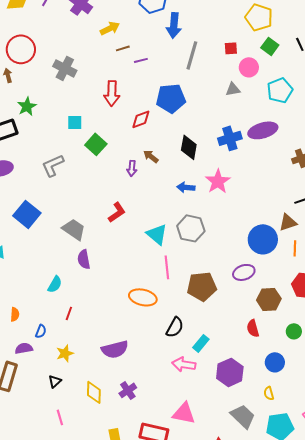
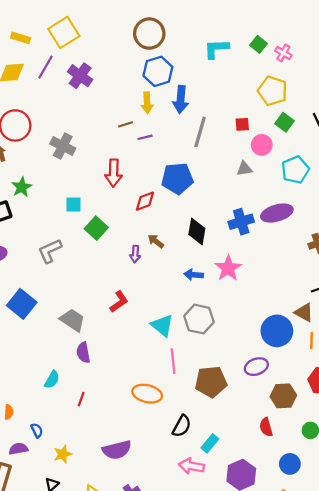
yellow arrow: (110, 28) -> (147, 103), moved, turned 114
brown triangle: (288, 222) -> (304, 313), turned 48
red line: (69, 313) -> (81, 399), moved
blue semicircle: (41, 331) -> (37, 430), turned -48

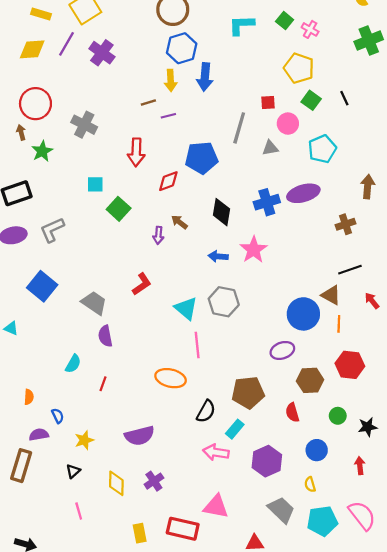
gray line: (200, 132) -> (239, 128), moved
green star: (22, 187) -> (42, 151), moved
gray L-shape: (50, 251) -> (52, 230), moved
brown pentagon: (211, 382) -> (248, 393), moved

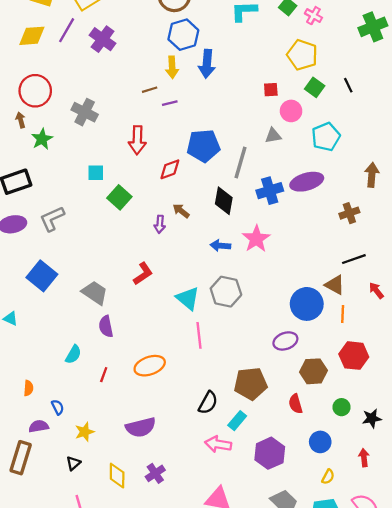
gray line: (239, 128) -> (241, 163), moved
orange ellipse: (171, 378) -> (150, 366), moved, turned -32
yellow semicircle: (310, 484) -> (328, 477), moved, turned -136

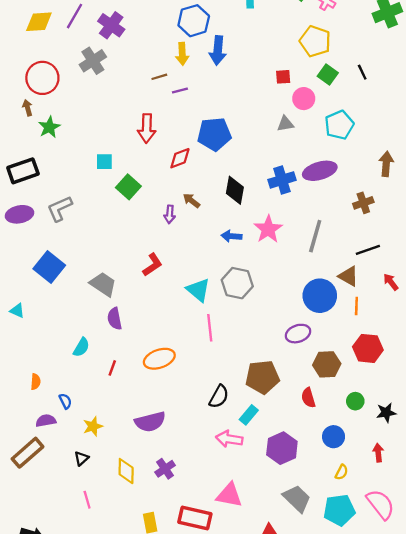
gray cross: (85, 112) -> (93, 61), moved, turned 30
gray line: (241, 163) -> (315, 236), moved
brown rectangle: (21, 458) -> (28, 453), turned 32

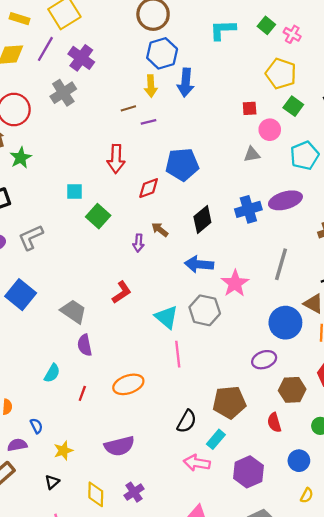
black diamond: (235, 190) -> (202, 219), turned 40
pink star: (268, 229) -> (235, 283), moved
blue arrow: (232, 236) -> (199, 264), size x1.4

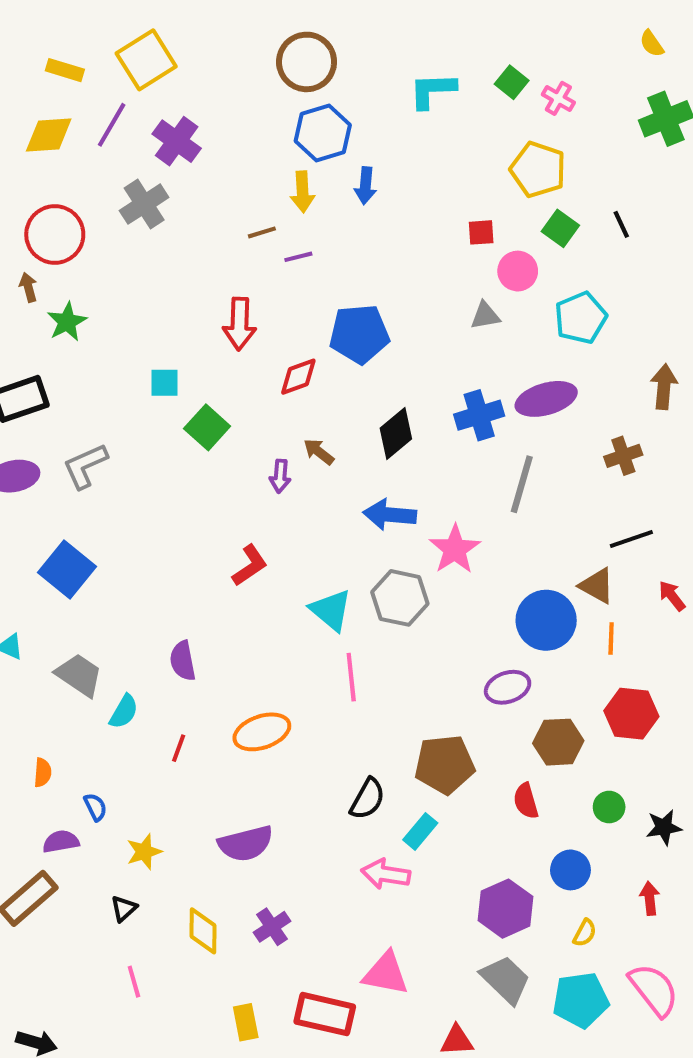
blue arrow: (186, 83) -> (365, 186), size x0.7
gray line: (281, 264) -> (522, 484), moved
gray trapezoid: (73, 311) -> (79, 675), moved
purple hexagon: (248, 472) -> (506, 909), moved

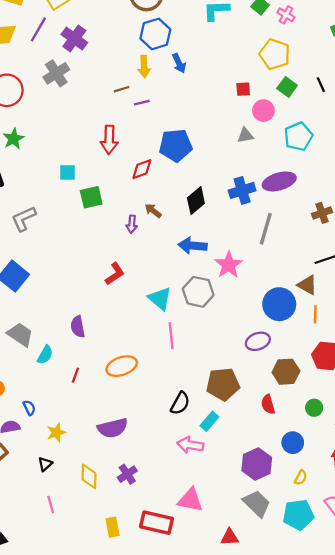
blue arrow: (365, 186) -> (179, 63), turned -30
green square: (207, 427) -> (91, 197), turned 35

